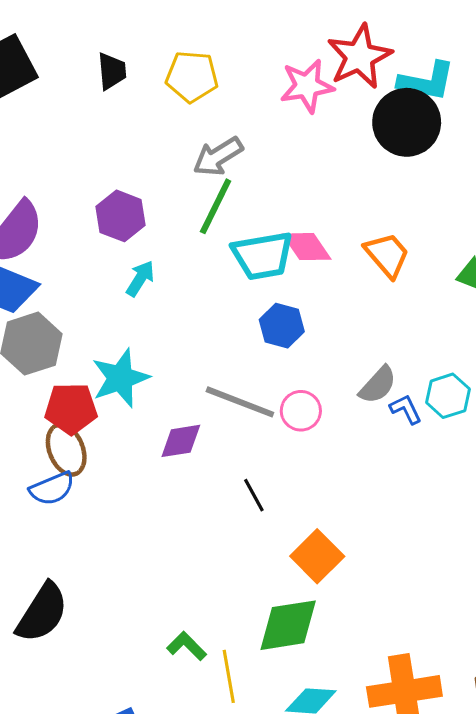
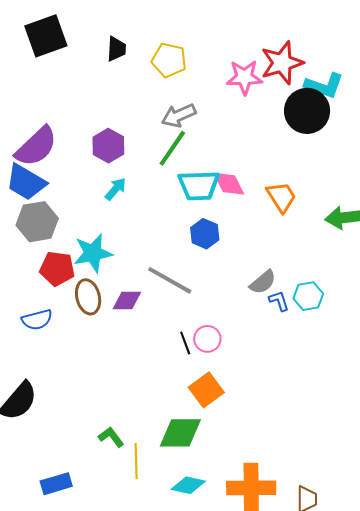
pink circle: (301, 411) -> (207, 339), moved
brown ellipse: (66, 450) -> (88, 297), moved
black line: (254, 495) -> (185, 343), moved

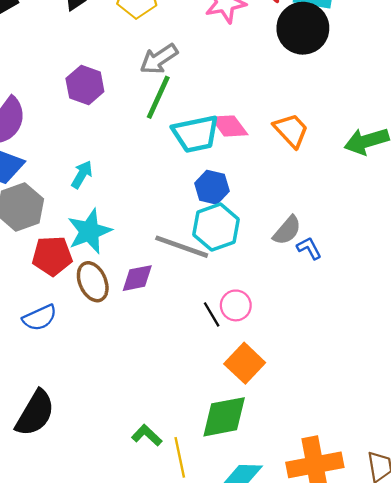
purple hexagon: (108, 146) -> (85, 85), moved
cyan arrow: (116, 189) -> (82, 174), moved
cyan hexagon: (308, 296) -> (216, 227), moved, size x1.4

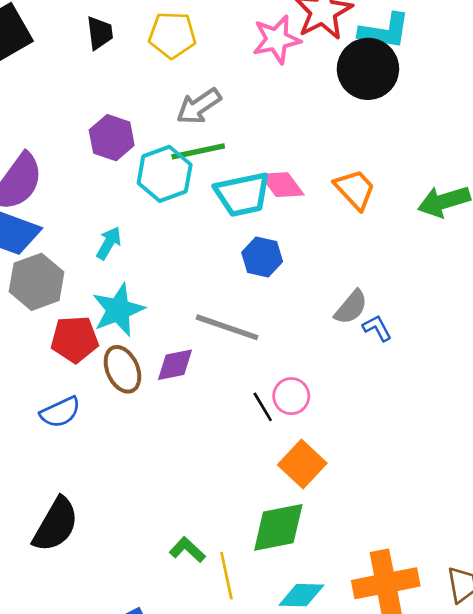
green line: (158, 97) -> (198, 151), turned 54
cyan hexagon: (216, 227) -> (165, 174), moved

